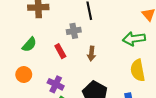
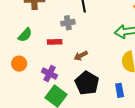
red rectangle: (60, 51) -> (55, 42), turned -64
brown arrow: (91, 54) -> (81, 56), moved, turned 56

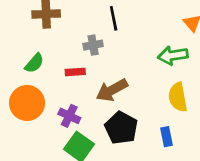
brown arrow: (81, 56) -> (112, 90), size x1.6
orange circle: (19, 64) -> (27, 103), size x1.6

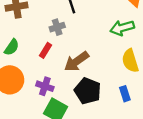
red rectangle: (75, 72) -> (46, 50), turned -48

